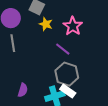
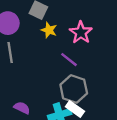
purple semicircle: (23, 90) -> (22, 108), turned -80

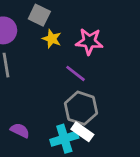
pink star: (81, 33) -> (89, 41), turned -30

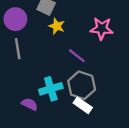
pink star: (89, 41) -> (102, 29), moved
cyan cross: (64, 139) -> (51, 89), moved

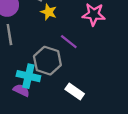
gray hexagon: (82, 85) -> (47, 61), moved
cyan cross: (51, 89) -> (28, 76), moved, turned 30

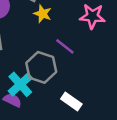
cyan cross: (28, 76) -> (20, 84), turned 35

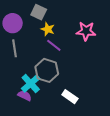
purple line: (65, 46) -> (54, 45), moved

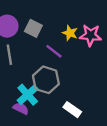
gray square: (39, 12) -> (33, 28), moved
yellow star: (48, 29) -> (70, 33), moved

